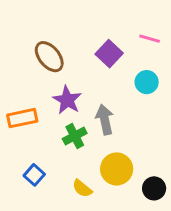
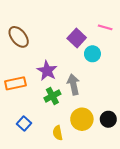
brown ellipse: (49, 57) -> (19, 37), moved
cyan circle: (147, 82) -> (92, 54), moved
yellow semicircle: (82, 188) -> (58, 133), turned 40
black circle: (154, 188) -> (108, 119), moved

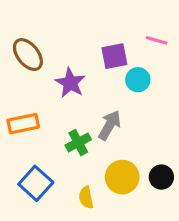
purple square: (77, 38) -> (114, 56), turned 36
purple star: (47, 71) -> (70, 83), moved
gray arrow: (73, 84) -> (110, 125), turned 42
blue square: (24, 123) -> (36, 183), size x1.5

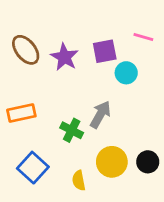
purple star: (70, 83) -> (64, 57), moved
green cross: (78, 142) -> (72, 130), turned -35

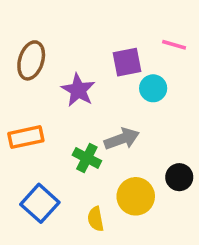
brown ellipse: (26, 50) -> (31, 60), turned 56
purple star: (64, 57) -> (78, 90), moved
gray arrow: (100, 114) -> (122, 139), turned 40
black circle: (148, 162) -> (179, 177), moved

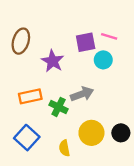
pink line: (174, 45) -> (109, 36), moved
orange rectangle: (26, 137) -> (30, 96), moved
black circle: (179, 177) -> (121, 133), moved

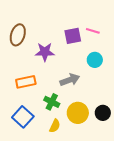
cyan circle: (103, 60) -> (95, 60), moved
purple star: (53, 61) -> (45, 52), turned -30
green cross: (59, 107) -> (52, 102), moved
yellow semicircle: (64, 148) -> (55, 126), turned -144

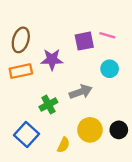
orange rectangle: (26, 82) -> (21, 71), moved
green cross: (52, 102) -> (48, 104), moved, turned 35

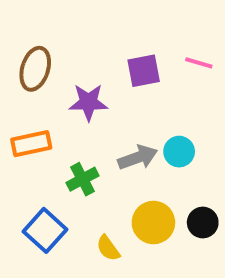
pink line: (107, 35) -> (199, 63), moved
cyan circle: (110, 69) -> (179, 152), moved
orange rectangle: (21, 71) -> (31, 144), moved
yellow semicircle: (63, 145) -> (108, 248), turned 119

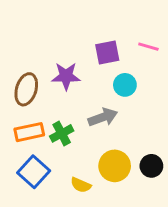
brown ellipse: (35, 69) -> (26, 89), moved
orange rectangle: (31, 144) -> (29, 132), moved
cyan circle: (179, 152) -> (125, 85), moved
yellow semicircle: (108, 248) -> (81, 185), turned -30

